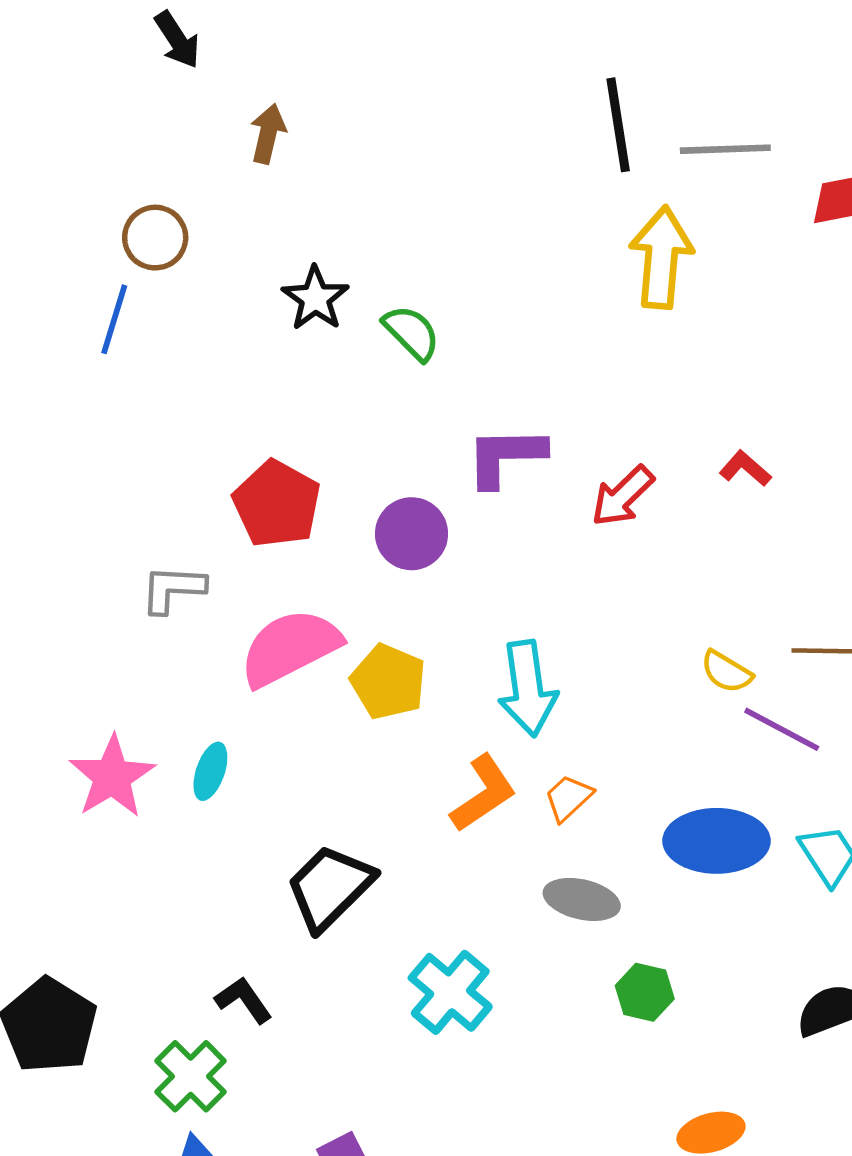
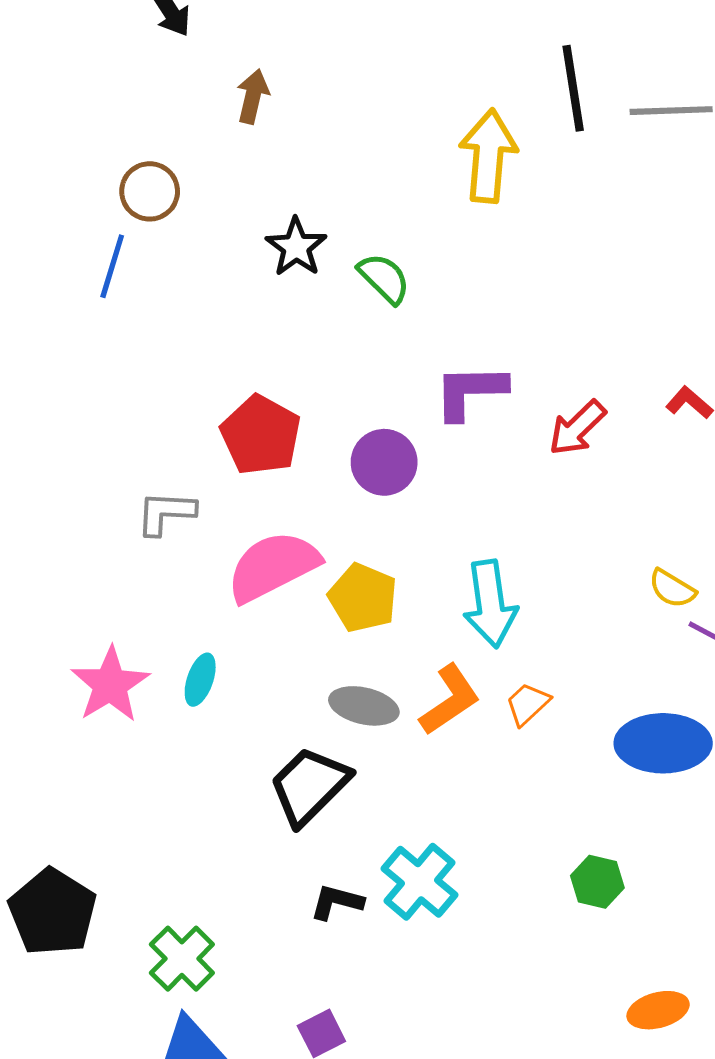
yellow arrow: (661, 257) -> (488, 156), moved
gray ellipse: (582, 899) -> (364, 706), moved
black L-shape: (244, 1000) -> (337, 902), moved, turned -40

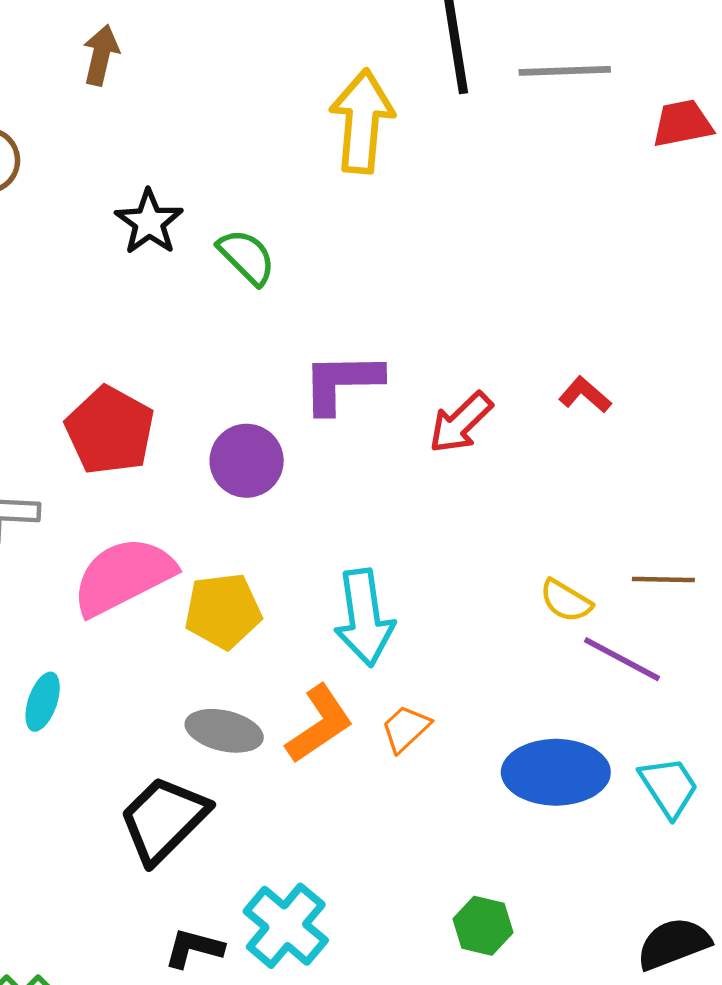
yellow pentagon: (363, 598) -> (223, 611), turned -30

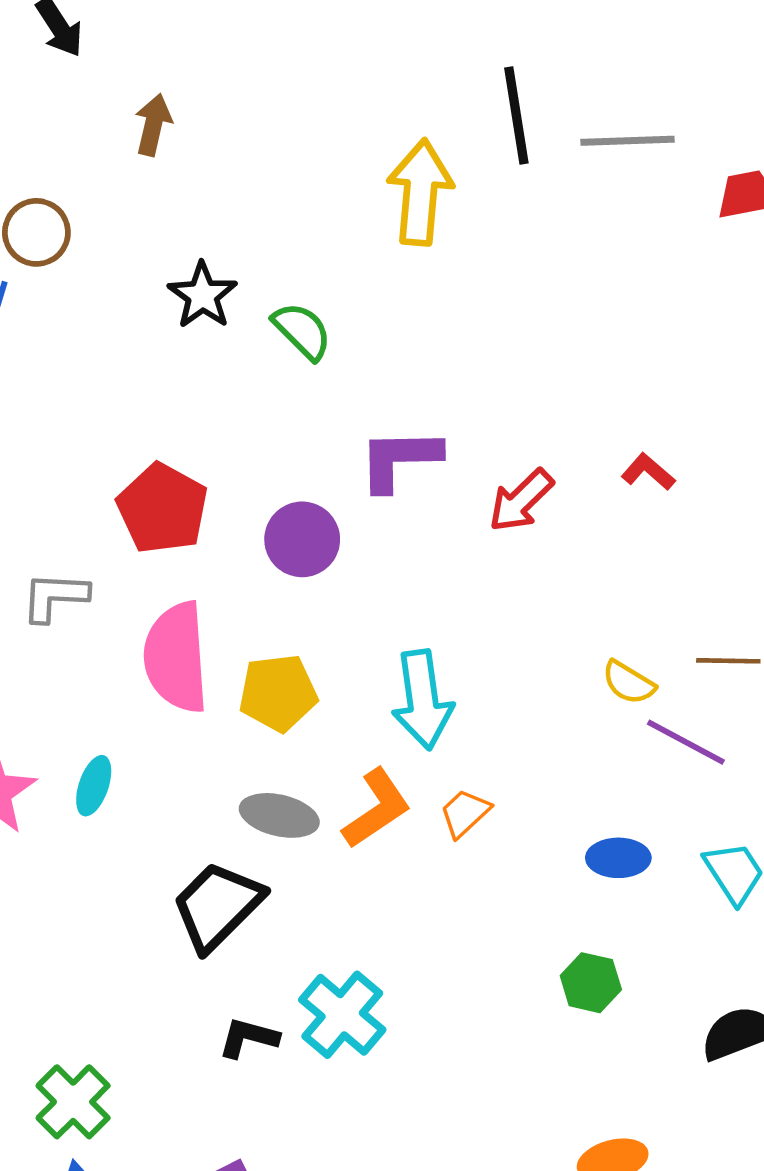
pink semicircle: (123, 576) -> (176, 657), turned -67
blue ellipse: (556, 772) -> (618, 858), size x0.6
green hexagon: (483, 926) -> (591, 983), moved

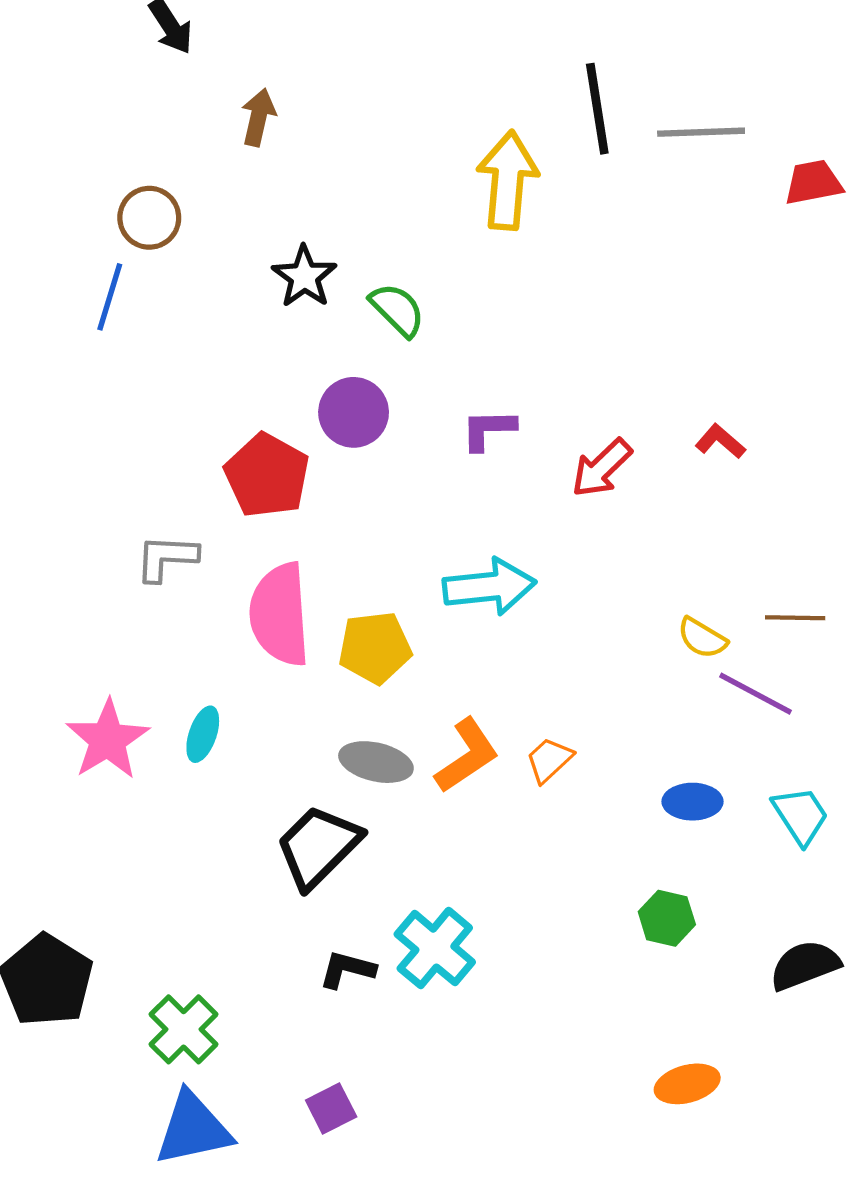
purple L-shape: (400, 459) -> (488, 429), size x0.7
purple circle: (302, 539) -> (354, 412), moved
cyan arrow: (422, 700) -> (489, 587), moved, turned -88

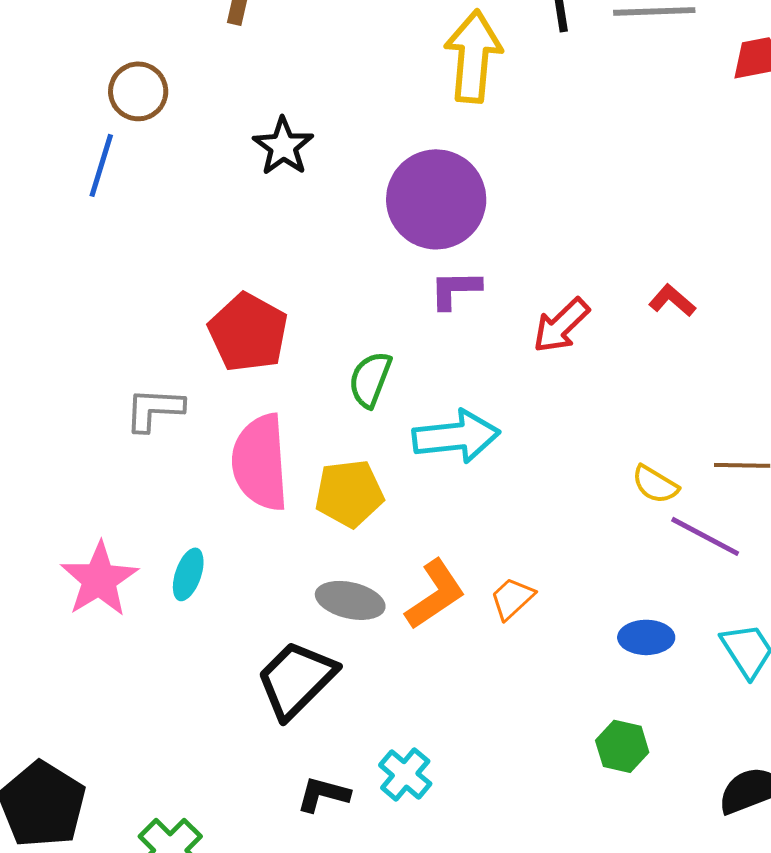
green semicircle: (397, 310) -> (370, 379), moved, turned -114
purple circle: (354, 412) -> (436, 199), moved, size x1.5
cyan cross: (435, 948) -> (405, 774), size x0.7

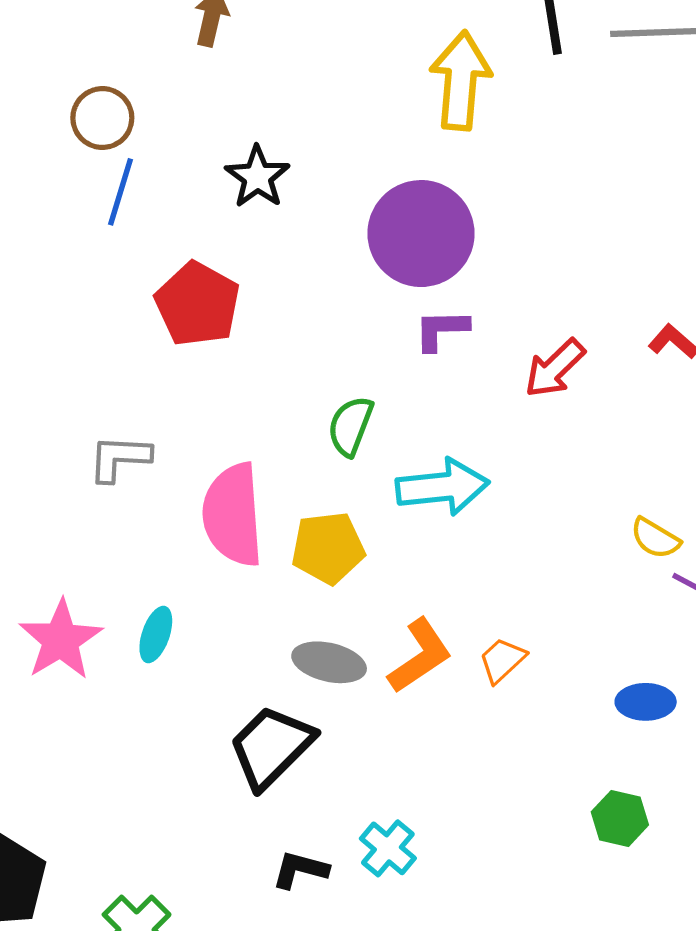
blue line: (101, 165) -> (121, 192), moved
red pentagon: (248, 332) -> (198, 304), moved

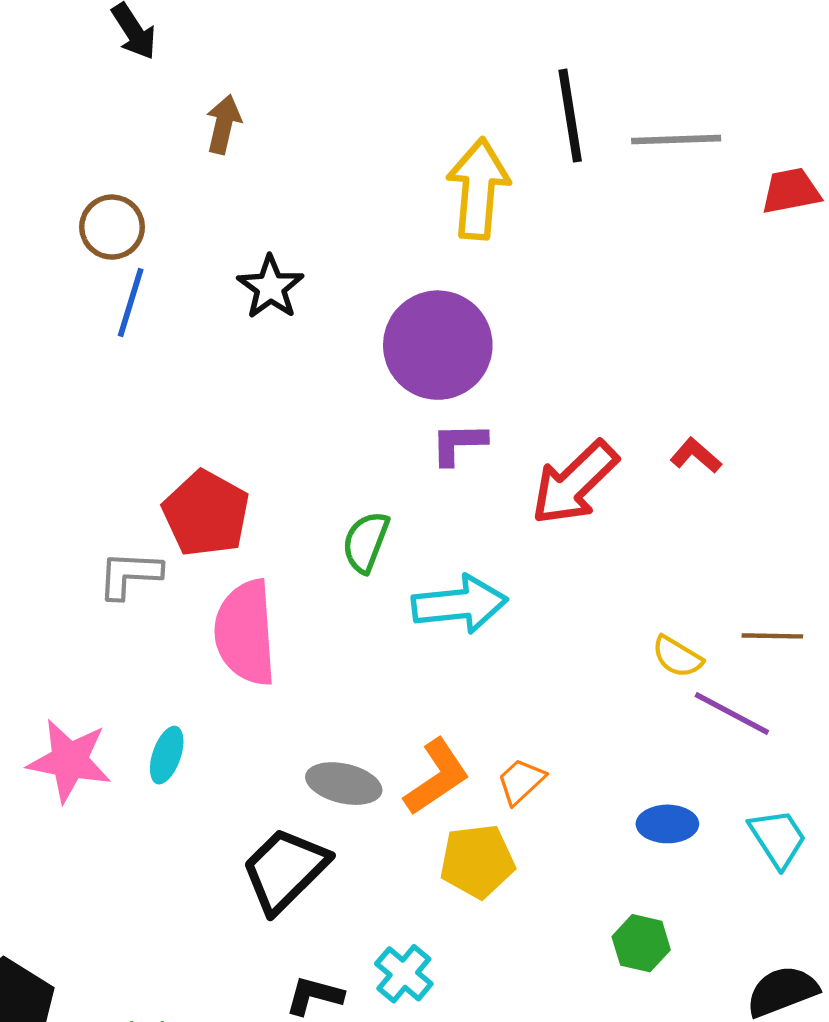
red pentagon: (198, 304) -> (206, 513), moved
red arrow: (555, 368) -> (574, 483), size x1.4
yellow pentagon: (328, 548) -> (477, 861), moved
pink star: (61, 640) -> (69, 761), turned -30

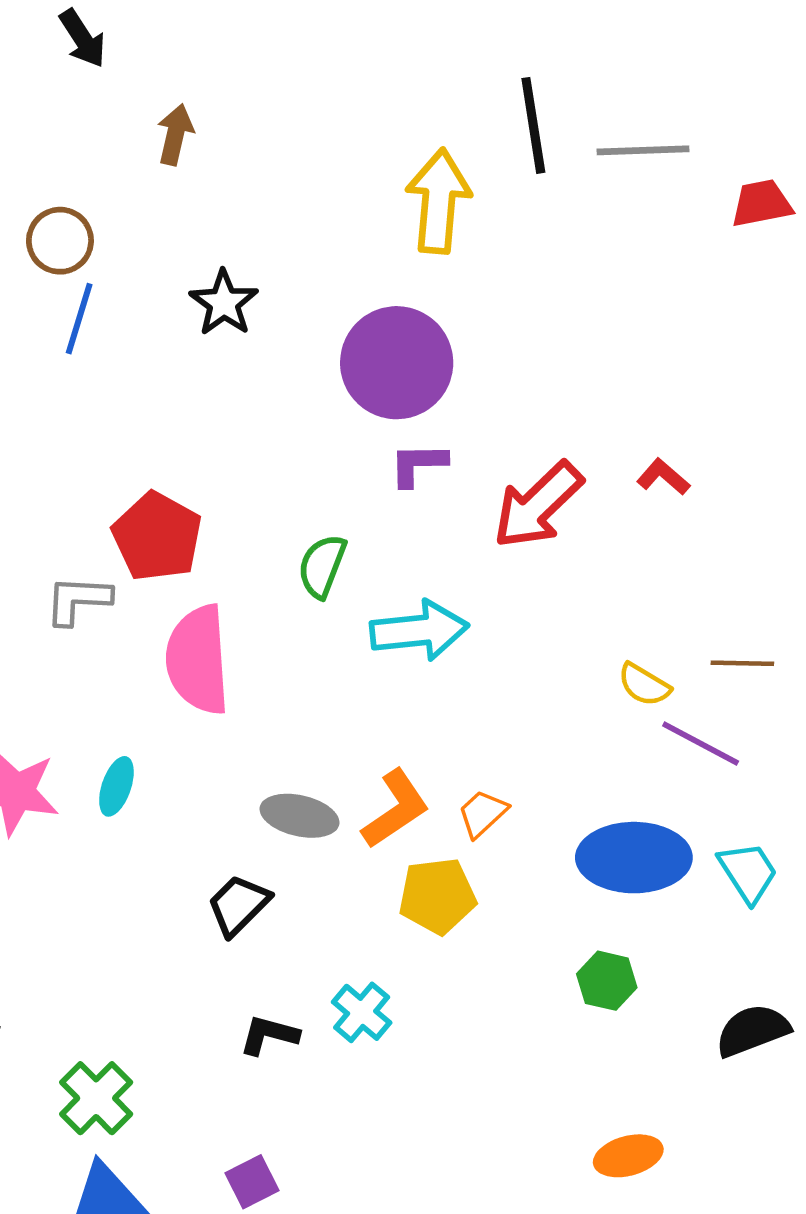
blue ellipse: (667, 824) -> (634, 858), size x1.8
black trapezoid: (285, 870) -> (238, 905), size x0.7

